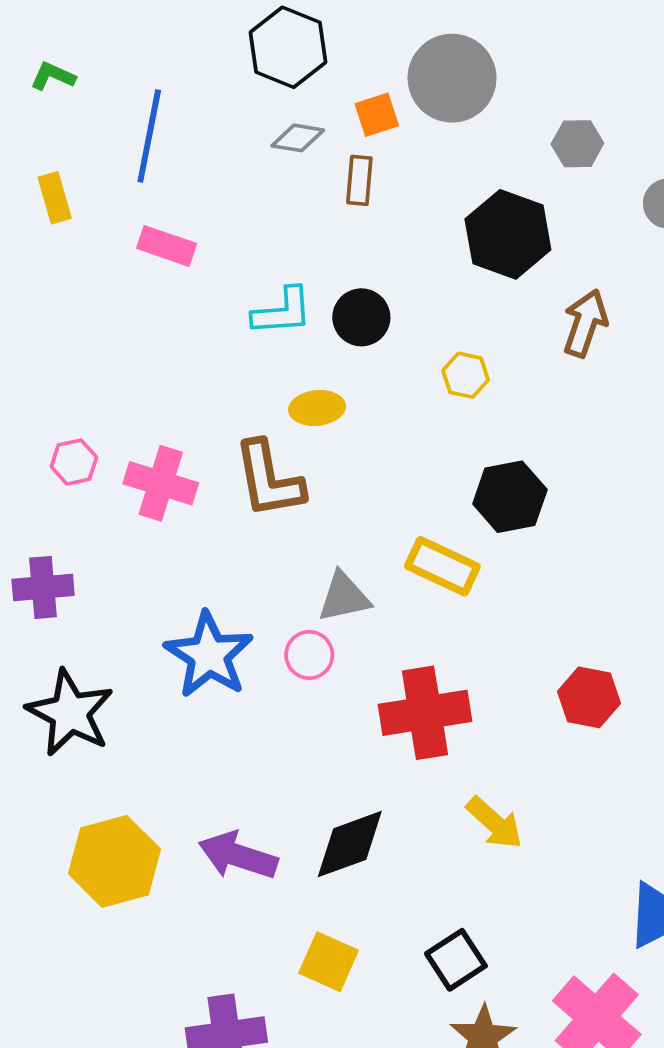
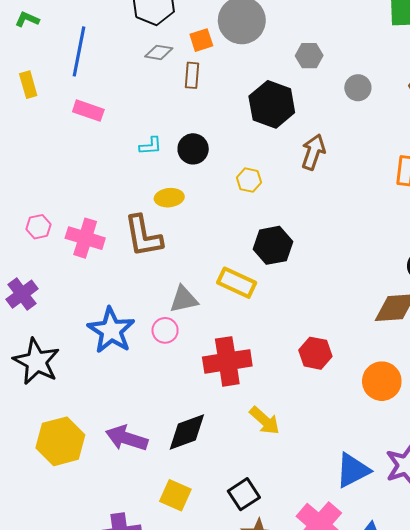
cyan L-shape: (282, 312) -> (151, 146), size x0.7
purple cross: (43, 587) -> (22, 294), turned -32

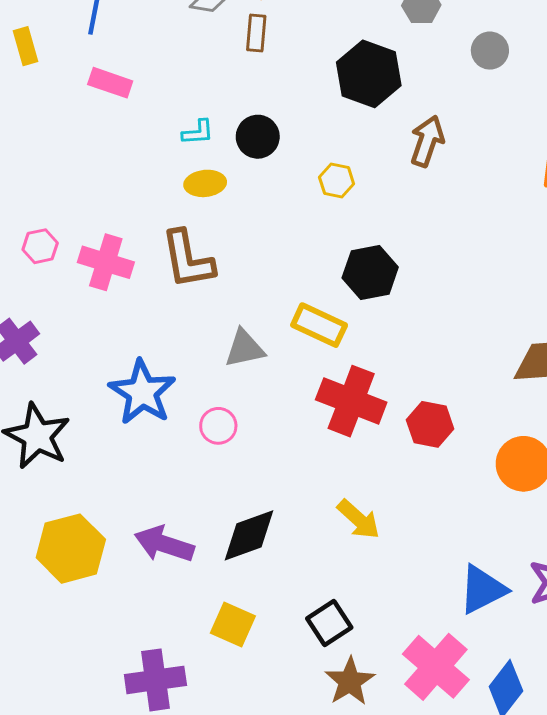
yellow ellipse: (169, 198) -> (205, 183), moved
pink circle: (165, 330) -> (218, 426), moved
red cross: (227, 361) -> (351, 401), moved, turned 30

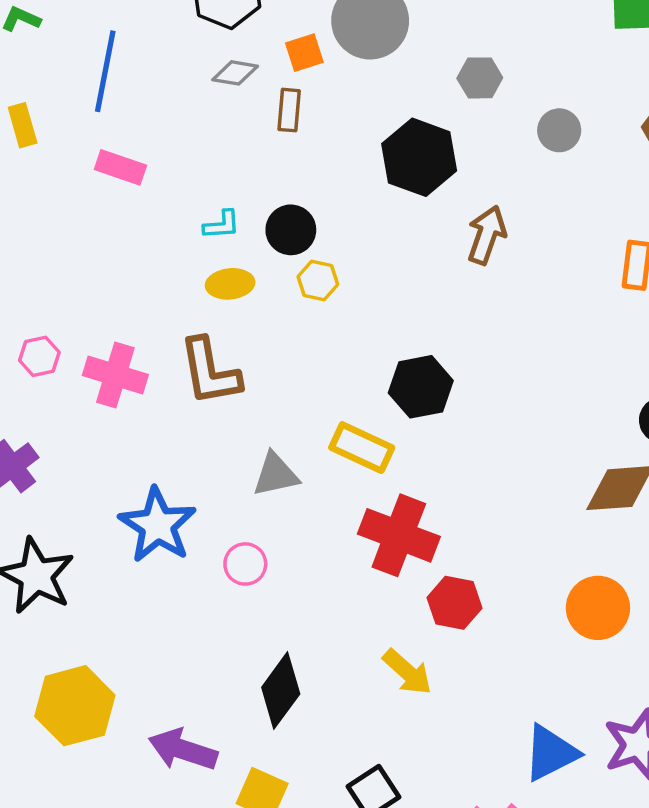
yellow hexagon: (337, 180) -> (318, 280), moved
red hexagon: (430, 424) -> (455, 603), moved
black diamond: (249, 535) -> (281, 691), turned -34
purple arrow: (164, 544) -> (183, 750), moved

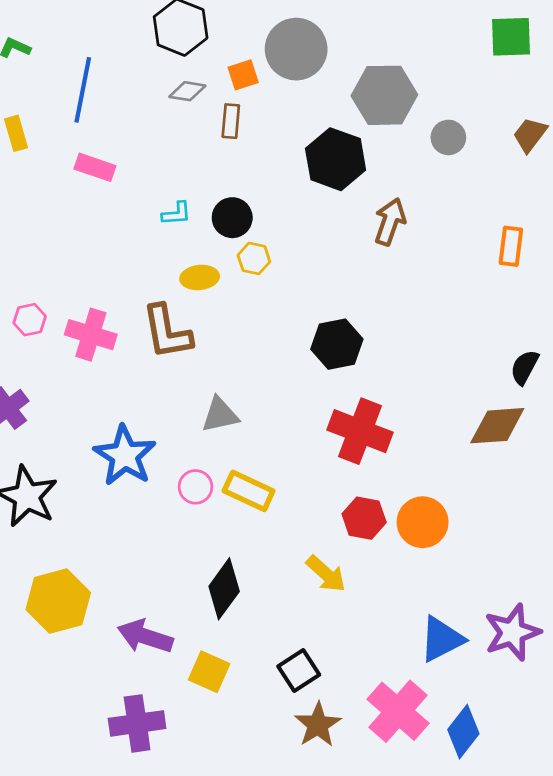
gray hexagon: (480, 78) -> (384, 95), size x1.8
yellow ellipse: (230, 284) -> (200, 277), moved
yellow rectangle: (362, 448) -> (249, 491), moved
red cross: (399, 535) -> (360, 431), moved
orange circle: (598, 608) -> (423, 522), moved

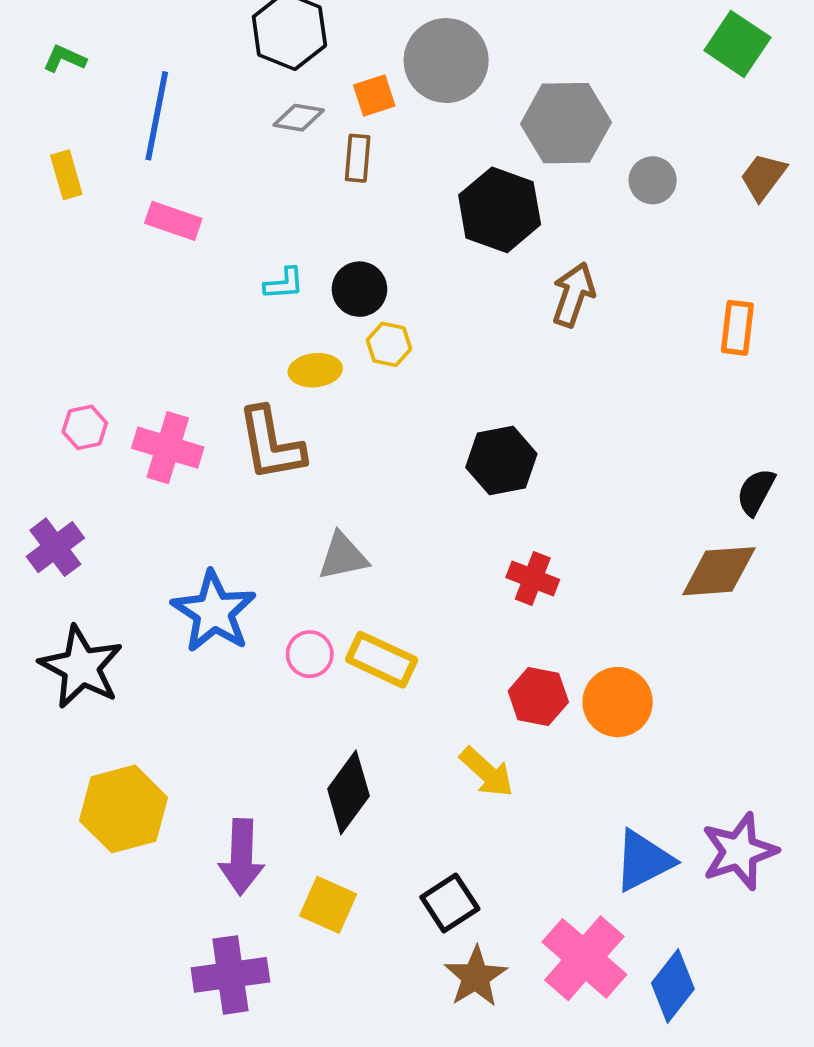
green square: (511, 37) -> (737, 44), turned 36
red cross: (360, 431) -> (533, 579), size x0.6
purple arrow: (145, 636) -> (241, 857), turned -106

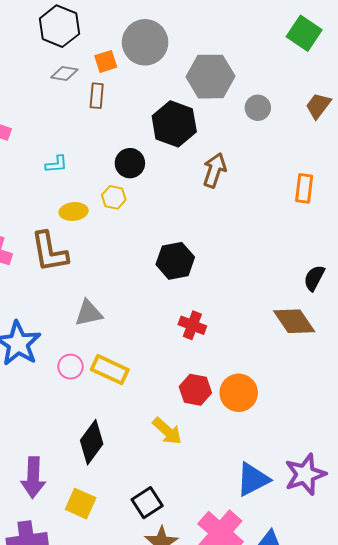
black circle: (359, 289) -> (130, 163), moved
brown diamond: (719, 571) -> (294, 321), turned 60

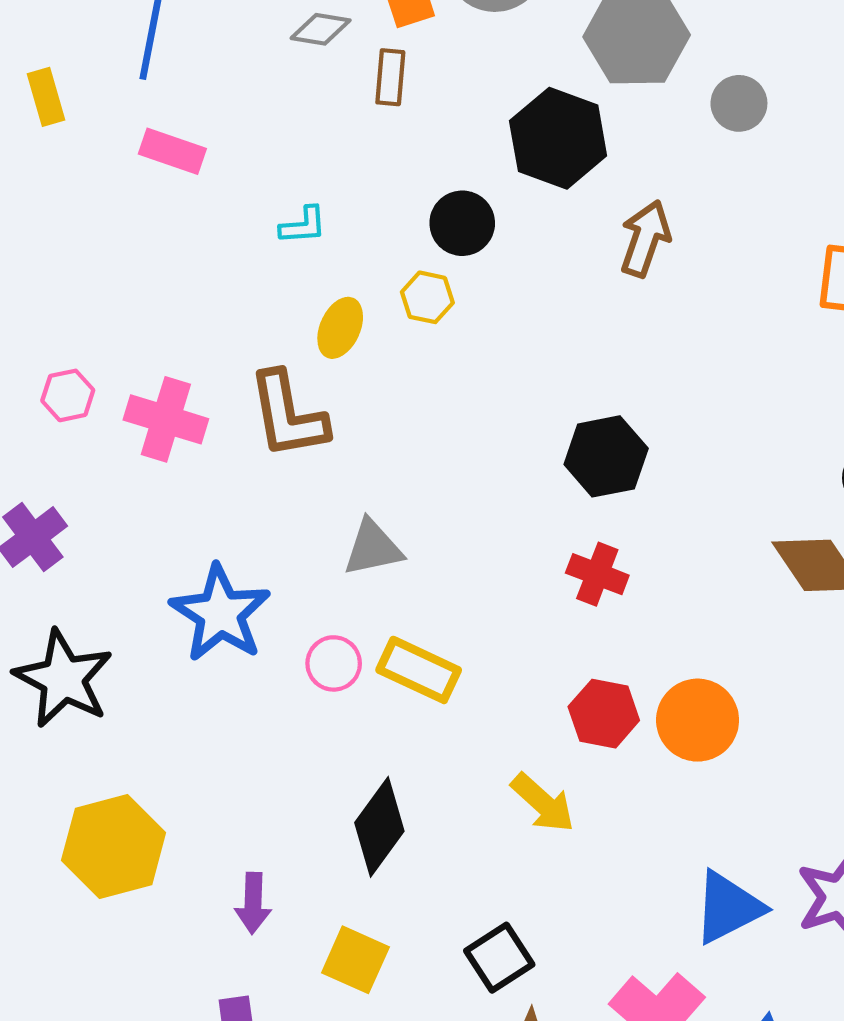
yellow ellipse: (74, 211) -> (340, 328), turned -60
black hexagon: (175, 261) -> (606, 456), moved
purple arrow: (33, 477) -> (253, 903), size x0.7

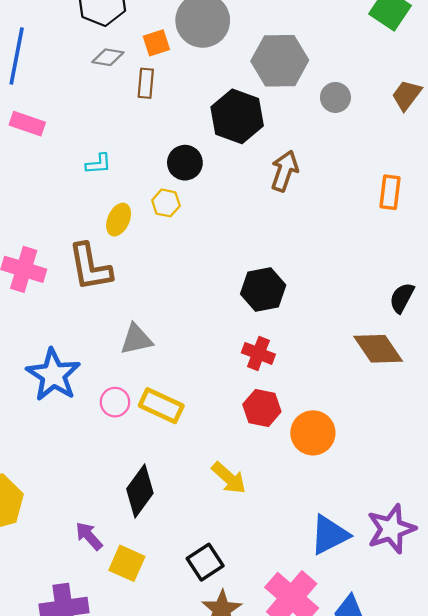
red hexagon: (604, 714) -> (262, 408), moved
purple arrow: (253, 903) -> (89, 536), moved, turned 136

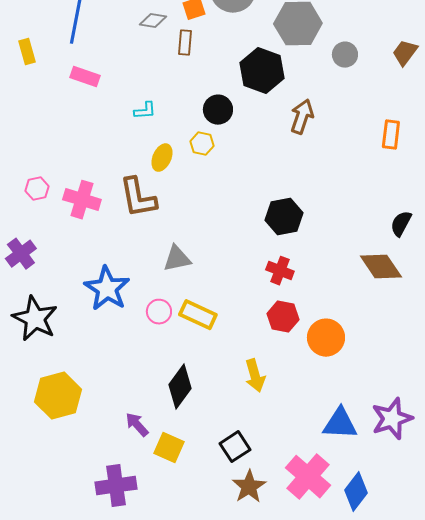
yellow arrow: (229, 478) -> (255, 376), turned 32
blue triangle: (330, 535) -> (340, 424), turned 30

